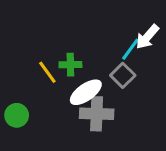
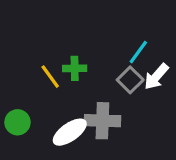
white arrow: (147, 37) -> (156, 77), moved
white ellipse: (86, 92) -> (70, 132), moved

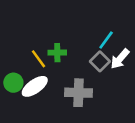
green circle: (17, 122) -> (13, 83), moved
white ellipse: (70, 132) -> (35, 86), moved

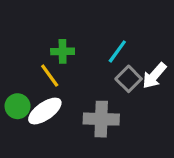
cyan line: (106, 40) -> (117, 51), moved
green cross: (57, 53) -> (63, 51), moved

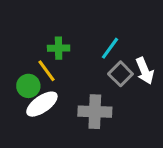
white arrow: (154, 76) -> (145, 71), turned -64
green circle: (18, 106) -> (28, 86), moved

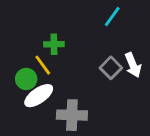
cyan line: (110, 48) -> (112, 16), moved
gray cross: (95, 112) -> (72, 115), moved

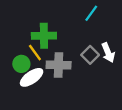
green cross: (54, 44) -> (44, 36), size x1.5
gray cross: (72, 115) -> (59, 65), moved

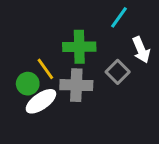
green cross: (44, 36) -> (79, 47), moved
white arrow: (108, 53) -> (141, 50), moved

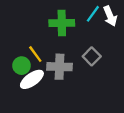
green cross: (79, 47) -> (62, 23), moved
white arrow: (141, 50) -> (110, 16), moved

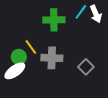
gray square: (92, 56) -> (86, 67), moved
white ellipse: (32, 79) -> (15, 71), moved

